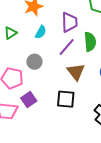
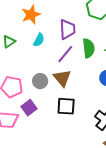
gray circle: (34, 62) -> (40, 81), moved
brown triangle: (76, 72) -> (62, 78), moved

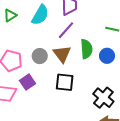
cyan semicircle: (39, 40) -> (40, 15), size x1.5
green semicircle: (89, 48) -> (87, 49), moved

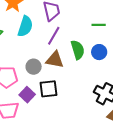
brown triangle: (62, 54) -> (55, 60), turned -30
black square: (65, 82) -> (49, 89), moved

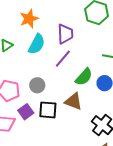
green semicircle: (78, 50) -> (84, 77), turned 48
brown triangle: (55, 60) -> (73, 101), moved

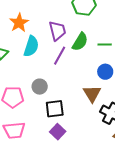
green semicircle: (84, 77) -> (80, 42), moved
brown triangle: (73, 101) -> (92, 94), moved, turned 48
purple square: (26, 112) -> (58, 132), moved

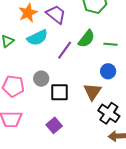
purple trapezoid: (57, 31) -> (56, 14), moved, turned -45
cyan semicircle: (31, 46) -> (37, 38), turned 40
black square: (55, 109) -> (59, 92), moved

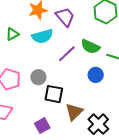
green semicircle: (86, 39) -> (90, 47), turned 66
blue circle: (108, 71) -> (96, 75), moved
brown triangle: (92, 92) -> (74, 112), moved

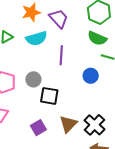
green semicircle: (90, 47) -> (97, 38), moved
purple line: (67, 54) -> (61, 55), turned -42
brown triangle: (74, 112) -> (68, 124), moved

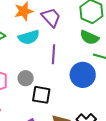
blue circle: (91, 76) -> (83, 75), size x1.6

